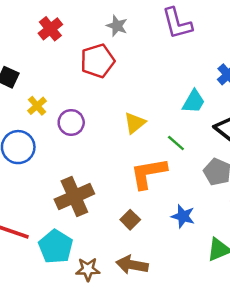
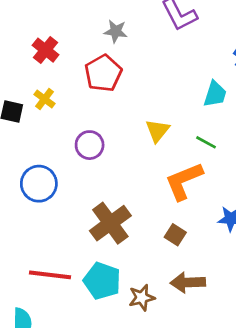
yellow cross: (37, 106) -> (45, 99), moved

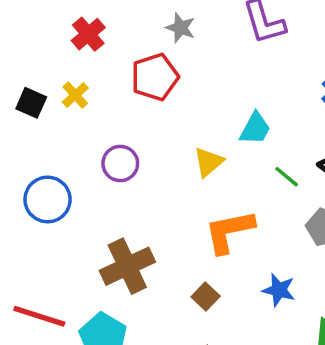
cyan trapezoid: (215, 94) -> (255, 129), moved
green line: (206, 142) -> (287, 177), moved

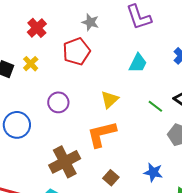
cyan trapezoid: (255, 129) -> (138, 63), moved
orange L-shape: (229, 231) -> (102, 134), moved

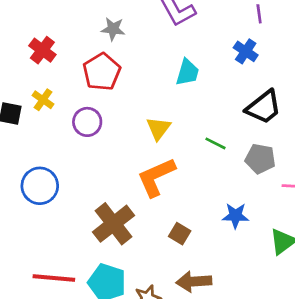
purple circle: (58, 102) -> (87, 122), moved
green line: (155, 106) -> (216, 143), moved

